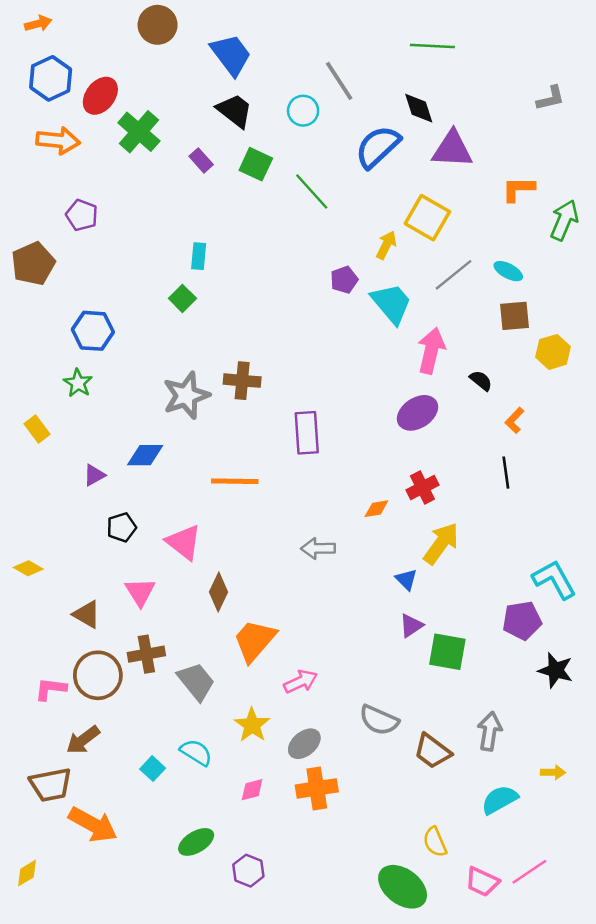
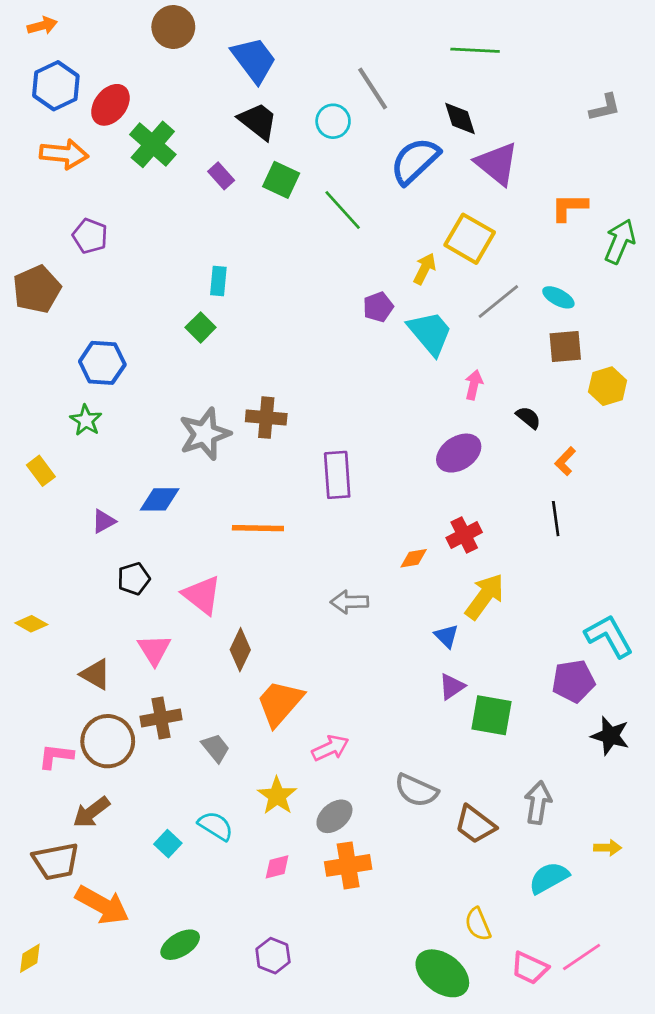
purple triangle: (452, 149) -> (497, 164), turned 36
pink arrow: (431, 351) -> (474, 385), size x0.6
gray trapezoid: (196, 682) -> (216, 748), size x0.7
green ellipse: (196, 842) -> (180, 945), moved

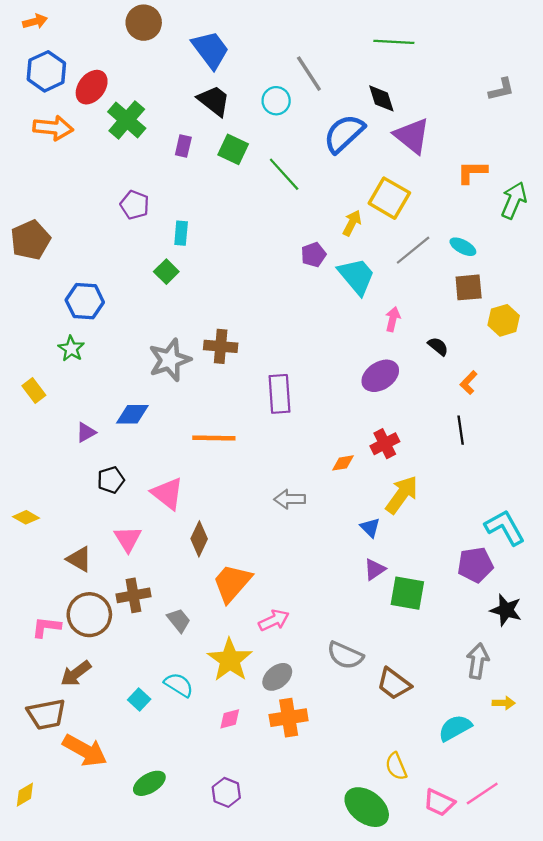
purple rectangle: (221, 176) -> (183, 146), turned 55
purple pentagon: (90, 236) -> (135, 205), moved
yellow star: (277, 796) -> (230, 660), size x1.4
gray arrow: (538, 803) -> (478, 661), moved

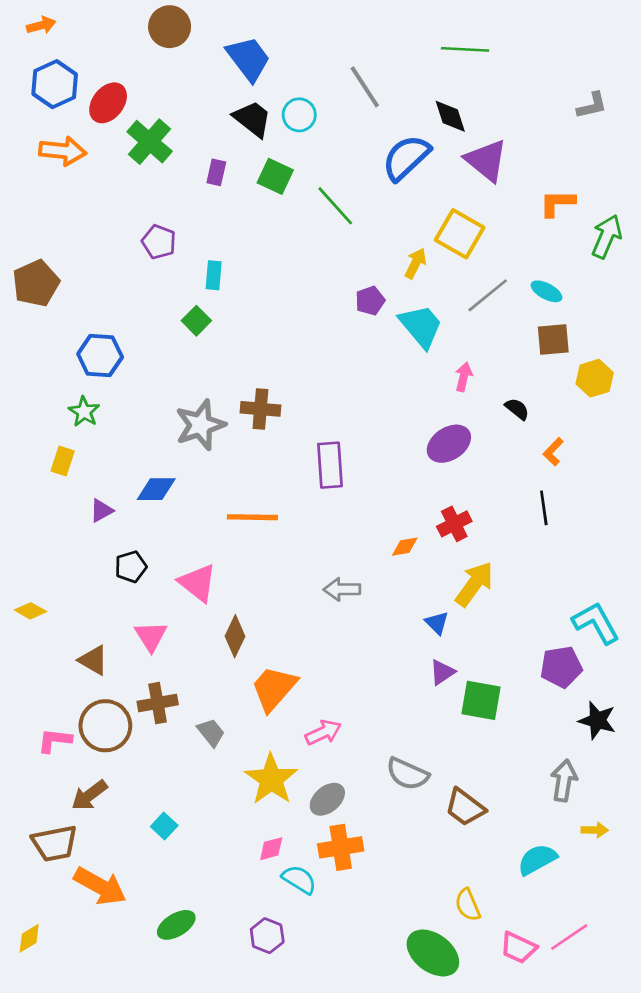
cyan circle: (276, 101) -> (299, 115), moved
yellow rectangle: (34, 391) -> (63, 461), moved, turned 55
cyan semicircle: (179, 685) -> (299, 879), moved

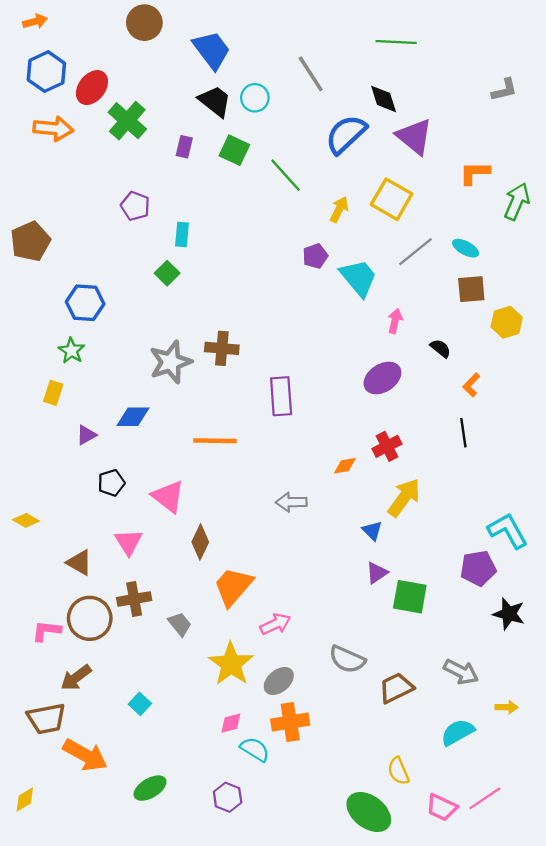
yellow arrow: (416, 263) -> (339, 209), moved
gray arrow: (564, 781) -> (461, 672), moved, turned 108
brown trapezoid: (465, 807) -> (396, 688), turned 117

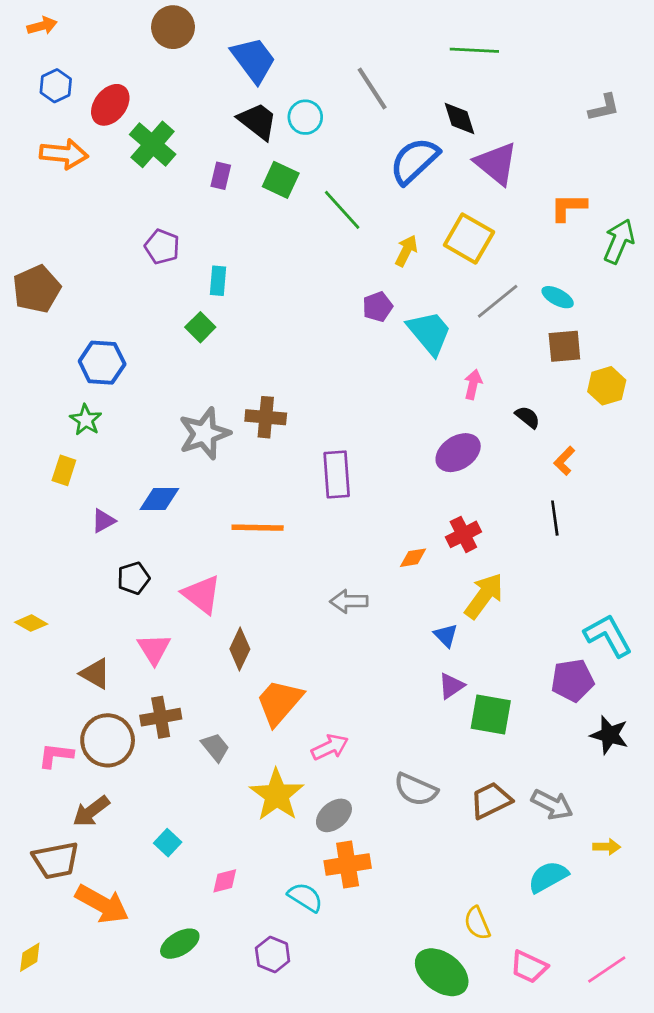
blue hexagon: (46, 72) -> (56, 86), size x0.7
brown trapezoid: (396, 688) -> (491, 800), moved
pink diamond: (231, 723) -> (225, 881), moved
pink line: (485, 798) -> (607, 970), moved

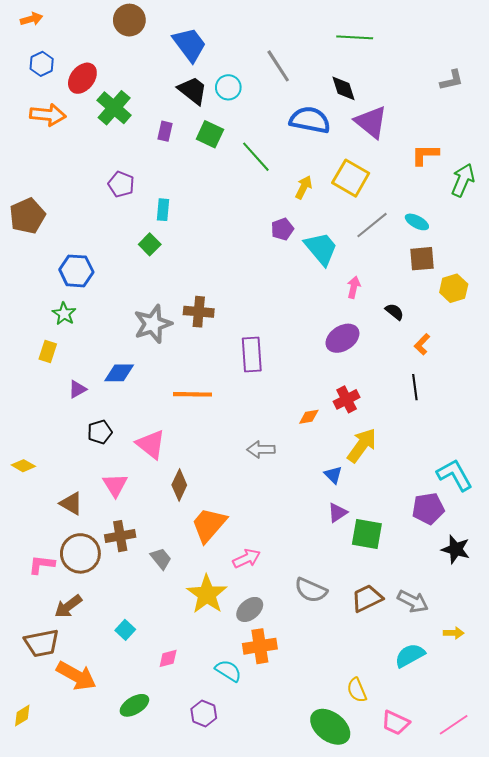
blue semicircle: (414, 161) -> (310, 120), turned 54

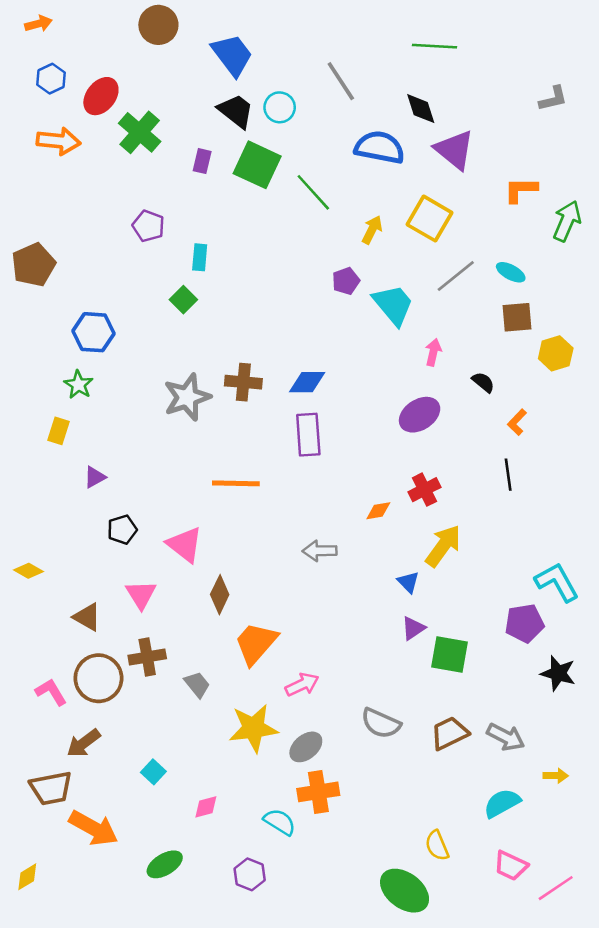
green square: (210, 134) -> (257, 165), size x1.4
blue diamond: (119, 373) -> (307, 382), moved
pink L-shape: (42, 565) -> (51, 692), turned 52
yellow star: (207, 594) -> (253, 728), turned 30
pink trapezoid: (396, 723) -> (511, 866), moved

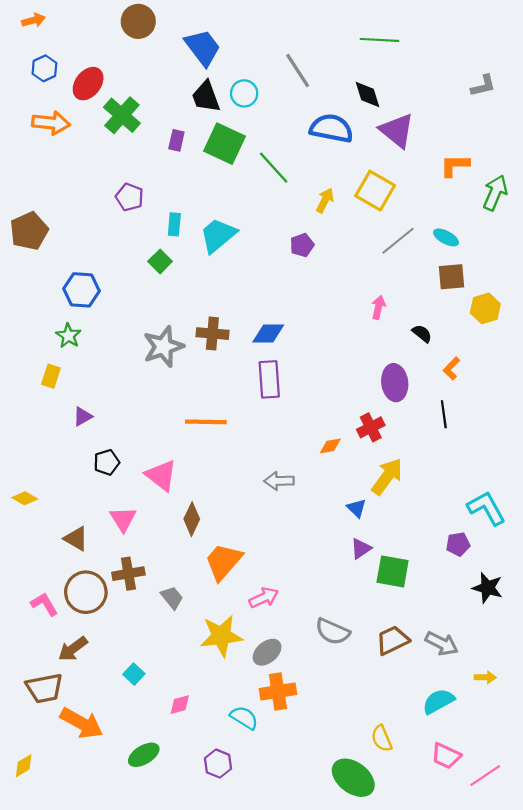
black trapezoid: (236, 111) -> (206, 97), turned -148
cyan trapezoid: (393, 305) -> (218, 235), moved, turned -90
purple ellipse: (420, 415) -> (395, 383), moved, turned -64
purple pentagon: (524, 623) -> (458, 544), size x0.7

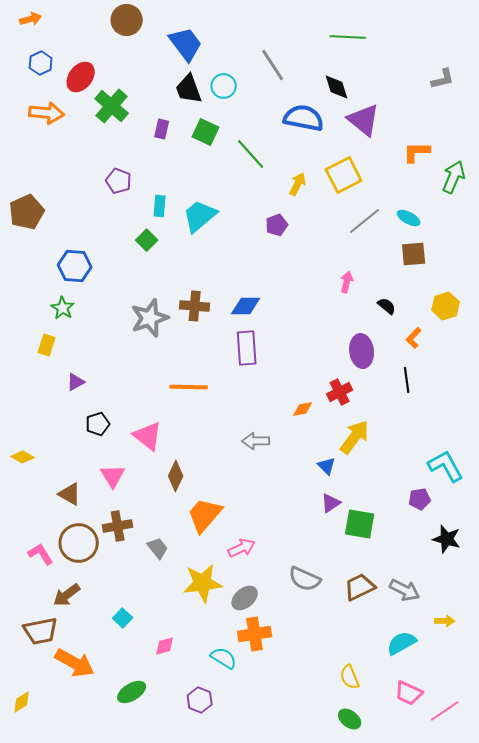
green square: (224, 144) -> (206, 132), size x0.7
yellow square: (375, 191) -> (344, 175), turned 33
yellow hexagon: (485, 308) -> (446, 306), moved
green ellipse: (353, 778) -> (350, 719), moved, size x0.6

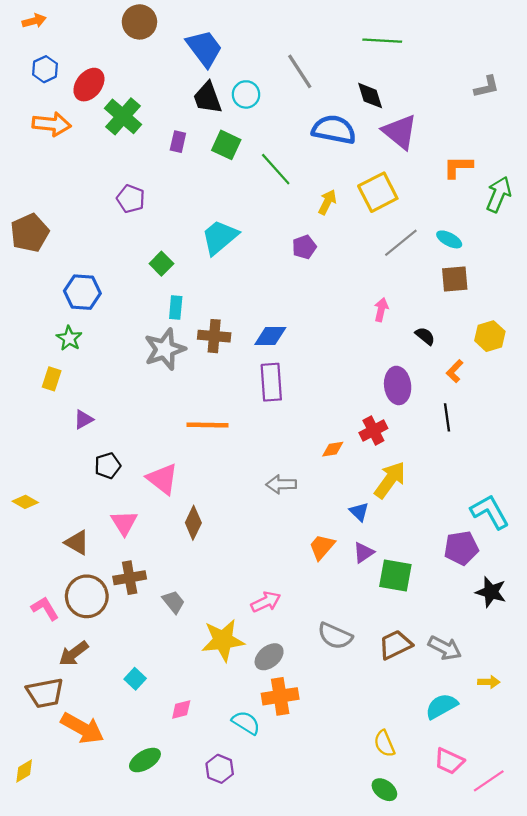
cyan rectangle: (160, 206) -> (176, 308), moved
purple pentagon: (420, 499) -> (461, 548), size x1.4
orange trapezoid: (205, 515) -> (322, 547), moved, size x0.7

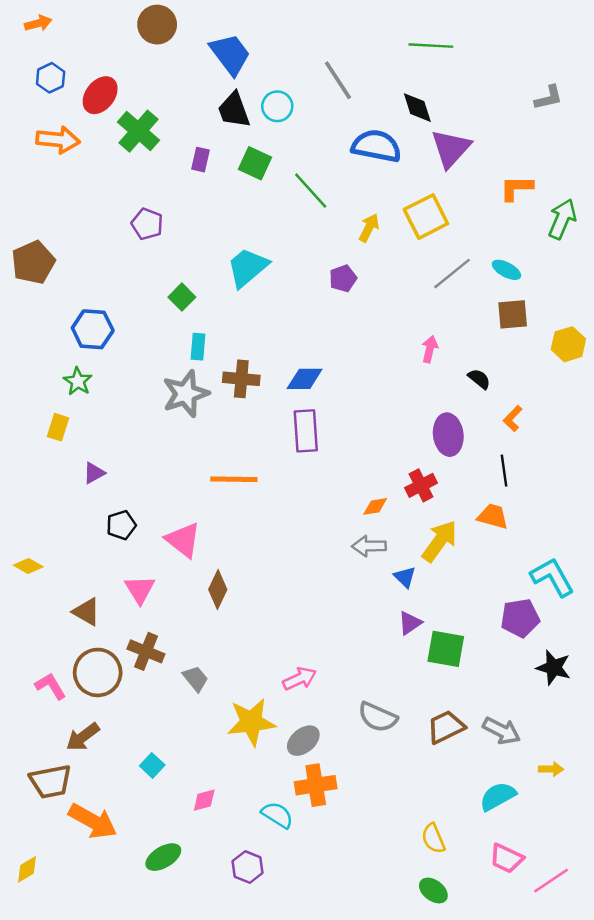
purple triangle: (400, 132) -> (451, 148), turned 33
yellow hexagon: (490, 336) -> (568, 344), moved
gray arrow: (281, 484) -> (369, 546), moved
orange trapezoid: (322, 547) -> (493, 516), moved, turned 64
brown cross: (130, 578) -> (146, 651), turned 32

